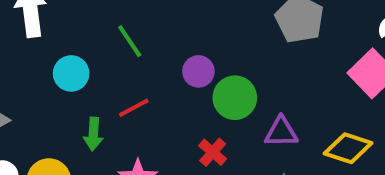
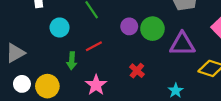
green circle: (235, 98) -> (152, 29), moved
purple triangle: (281, 132) -> (182, 44), moved, size x1.4

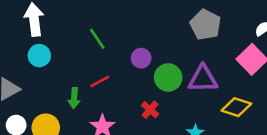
cyan circle: (60, 27) -> (39, 56), moved
green circle: (152, 29) -> (168, 77), moved

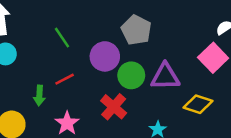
gray pentagon: (205, 25) -> (136, 30), moved
purple circle: (141, 58) -> (105, 56), size x1.5
red cross: (150, 110) -> (114, 107), size x1.5

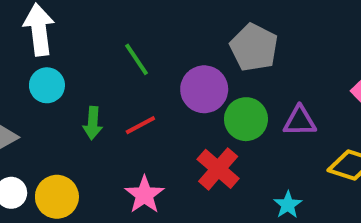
purple triangle: (165, 77) -> (300, 121), size x0.7
green arrow: (39, 95) -> (93, 123), moved

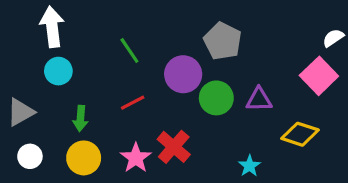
green arrow: (93, 123) -> (80, 118), moved
red cross: (218, 169) -> (174, 147), moved
yellow circle: (57, 197) -> (84, 158), moved

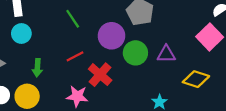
red cross: (174, 147) -> (100, 75), moved
yellow circle: (84, 158) -> (27, 96), moved
pink star: (136, 158) -> (77, 96), turned -30

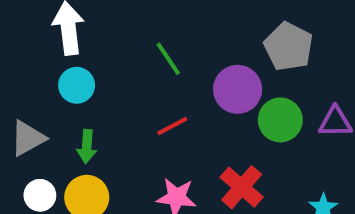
green arrow: (37, 68) -> (87, 146), moved
red cross: (100, 75) -> (242, 187), moved

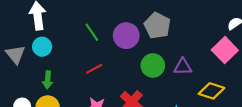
purple circle: (238, 89) -> (126, 36), moved
gray triangle: (28, 138) -> (16, 54), moved, turned -40

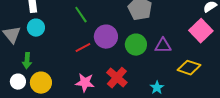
purple circle: (126, 36) -> (106, 37), moved
green arrow: (48, 80) -> (27, 61), moved

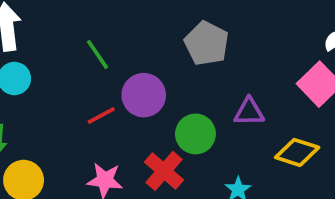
green circle: (136, 45) -> (195, 134), moved

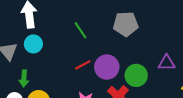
gray pentagon: (207, 43) -> (126, 24), moved, turned -30
purple circle: (144, 95) -> (107, 67), moved

